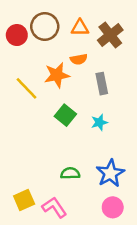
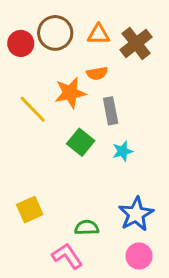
gray rectangle: (102, 84) -> (111, 111), moved
green semicircle: (70, 173) -> (87, 228), moved
yellow square: (24, 200) -> (30, 210), moved

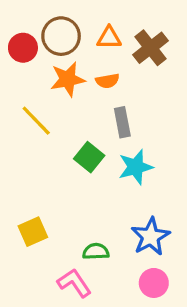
orange star: (70, 93) -> (68, 79), moved
cyan star: (123, 151) -> (136, 167), size x1.5

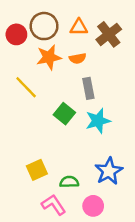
yellow square: (33, 232) -> (37, 170), moved
pink circle: (154, 283) -> (93, 206), moved

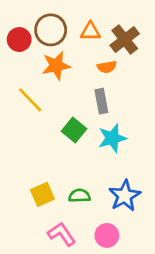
orange semicircle: (78, 58) -> (107, 67), moved
green semicircle: (69, 182) -> (79, 196), moved

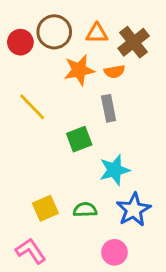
orange star: (56, 66) -> (79, 70), moved
green square: (74, 130) -> (79, 139), turned 30
cyan star: (112, 138) -> (114, 170), moved
pink L-shape: (62, 234) -> (31, 251), moved

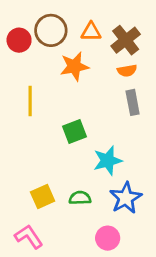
orange semicircle: (114, 72) -> (127, 71), moved
yellow line: (32, 107) -> (30, 101), turned 44
gray rectangle: (109, 108) -> (133, 102), moved

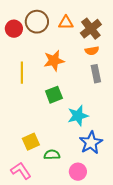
orange star: (74, 66) -> (54, 61), moved
green semicircle: (80, 198) -> (52, 155), moved

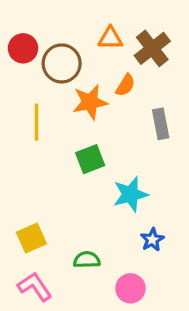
brown circle: (37, 22) -> (62, 63), moved
orange semicircle: (92, 51) -> (125, 85), moved, turned -48
yellow square: (31, 142) -> (31, 238), moved
blue star: (91, 143) -> (152, 240), size x0.6

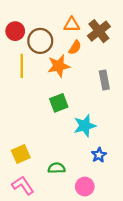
orange semicircle: (125, 85) -> (75, 47), moved
yellow line: (36, 122) -> (22, 66), moved

